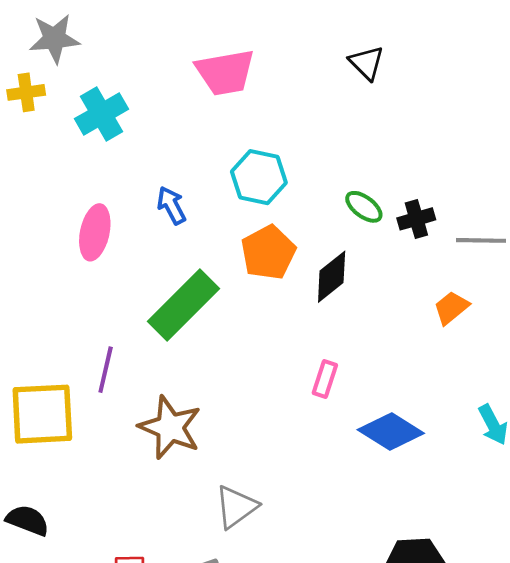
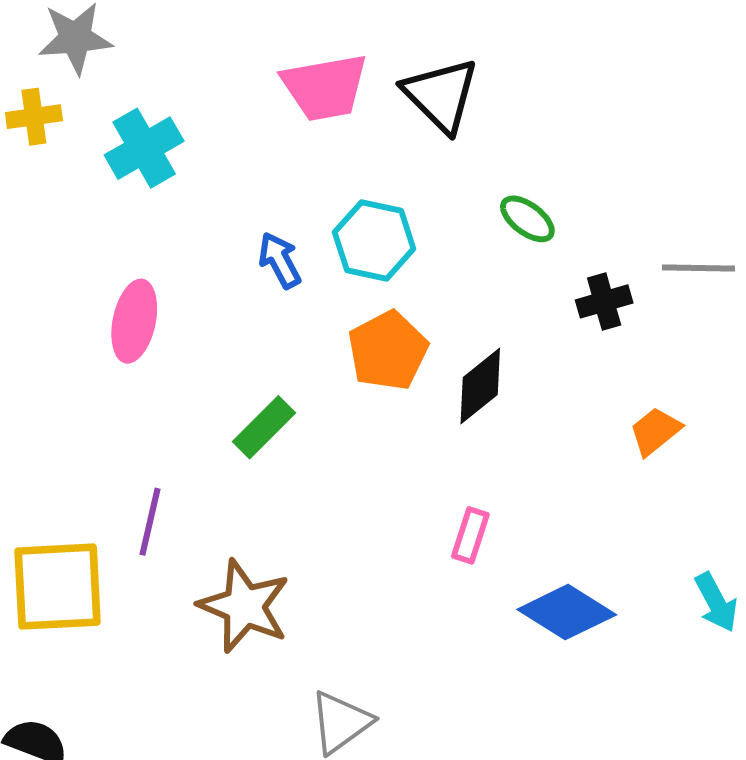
black triangle: (367, 63) -> (441, 95), moved, size x1.5
blue arrow: (171, 205) -> (280, 260), moved
green ellipse: (364, 207) -> (527, 219), moved
gray line: (481, 240) -> (698, 268), moved
green rectangle: (184, 305) -> (264, 427), size x0.6

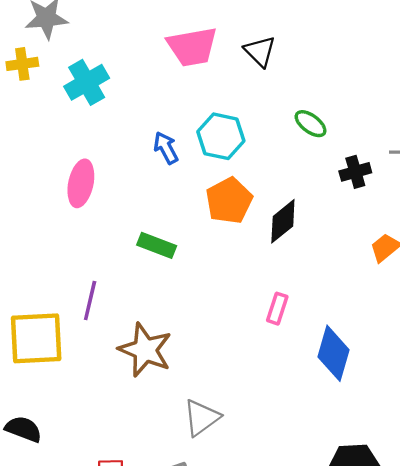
black triangle: (441, 95) -> (260, 51), size x0.7
green rectangle: (264, 427) -> (157, 245), turned 66
blue diamond: (567, 612) -> (333, 353), turned 74

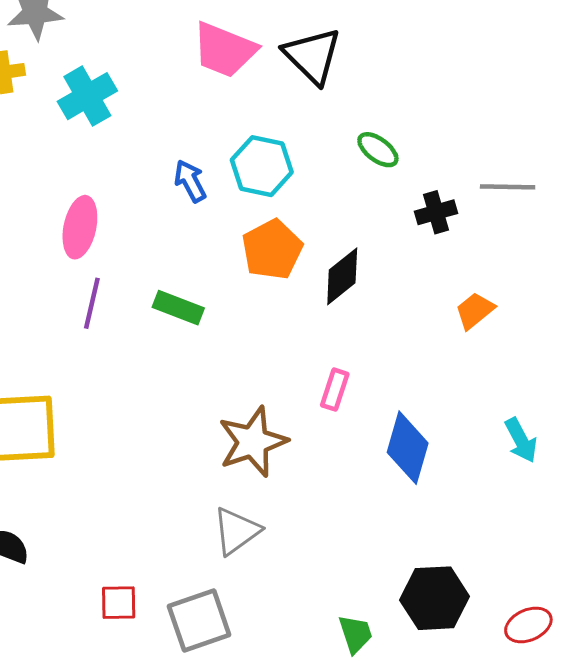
pink trapezoid: (192, 47) -> (224, 50), turned 32
black triangle: (260, 51) -> (312, 56), size x1.4
purple line: (90, 300) -> (92, 303), moved
brown star: (145, 350) -> (253, 442), moved, turned 30

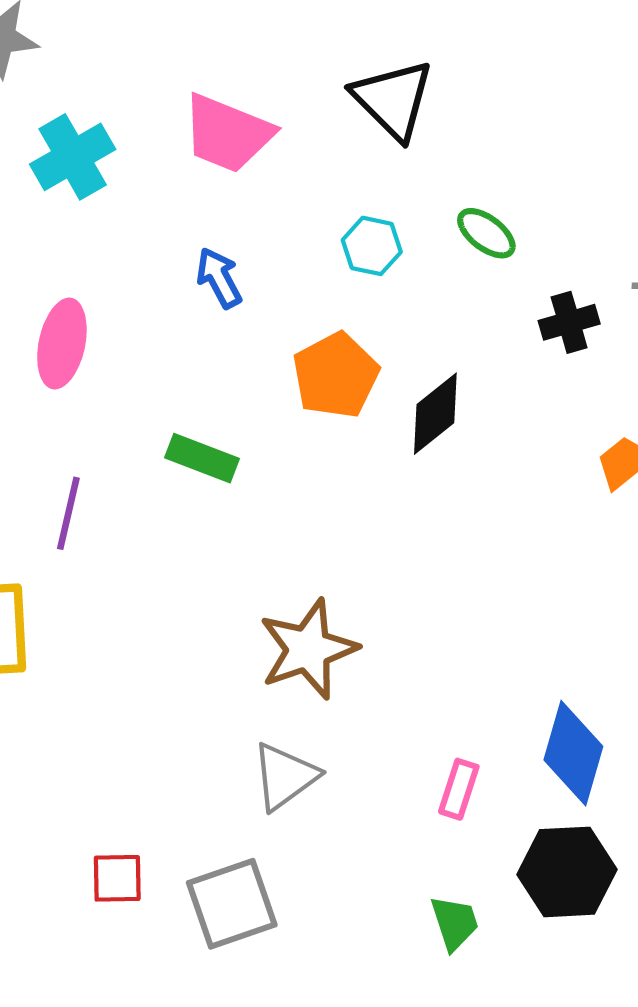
pink trapezoid: (224, 50) -> (227, 134), moved
cyan hexagon: (262, 166) -> (372, 246), moved, size x0.7
purple line: (92, 303) -> (68, 513), moved
pink rectangle: (335, 390) -> (459, 789), moved
blue diamond: (408, 448) -> (573, 753), moved

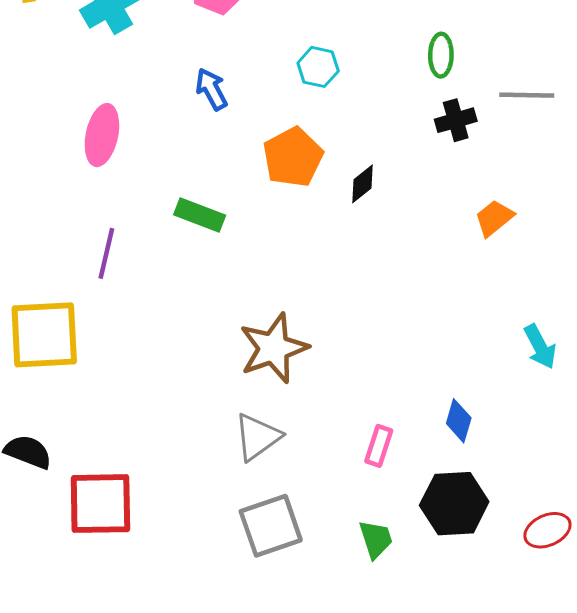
green ellipse: (486, 233) -> (441, 55), moved, turned 54
black diamond: (435, 414) -> (362, 184), size x0.7
blue diamond: (573, 753) -> (459, 421), size x0.6
red square: (117, 878) -> (100, 504), moved, size x1.8
gray square: (232, 904) -> (271, 526), moved

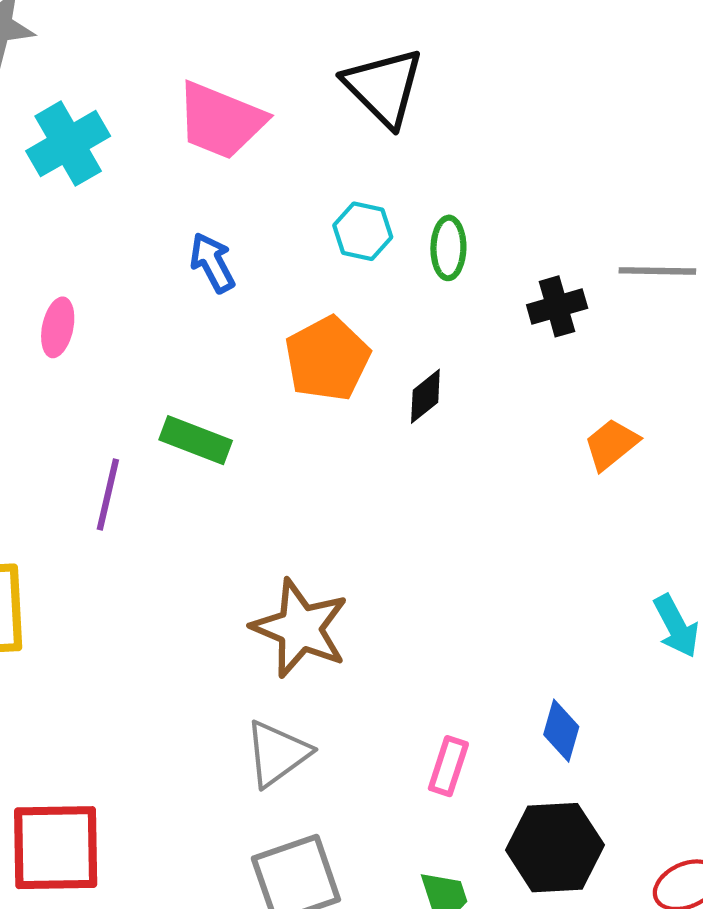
green ellipse: (441, 55) -> (448, 248), moved
pink ellipse: (102, 135) -> (58, 327), size x0.7
purple line: (106, 253) -> (108, 495), moved
brown star: (274, 348) -> (300, 628), turned -30

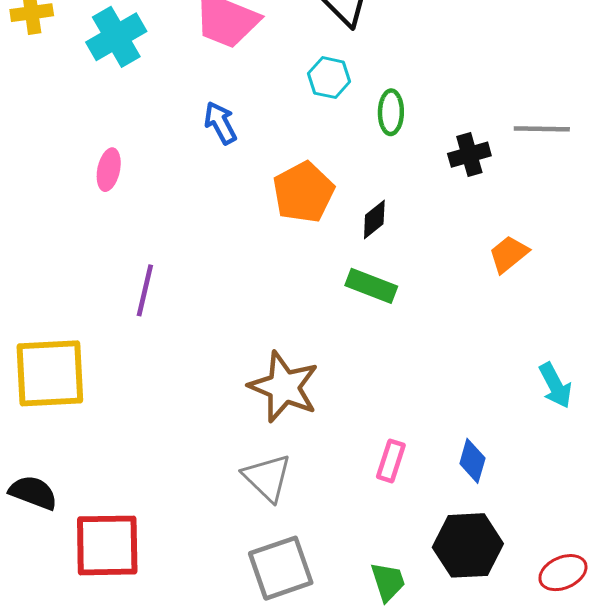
cyan hexagon: (363, 231) -> (329, 78), moved
green rectangle: (196, 440) -> (371, 286), moved
gray triangle: (277, 754) -> (267, 478), turned -40
pink rectangle: (448, 766) -> (391, 461), moved

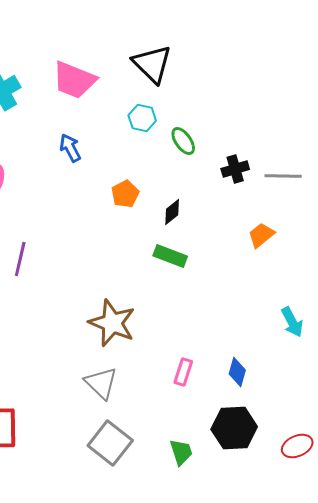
green ellipse: (391, 112) -> (183, 141), turned -36
gray line: (542, 129) -> (283, 176), moved
orange pentagon: (303, 192) -> (125, 194), size x0.7
gray square: (281, 568) -> (110, 443), turned -33

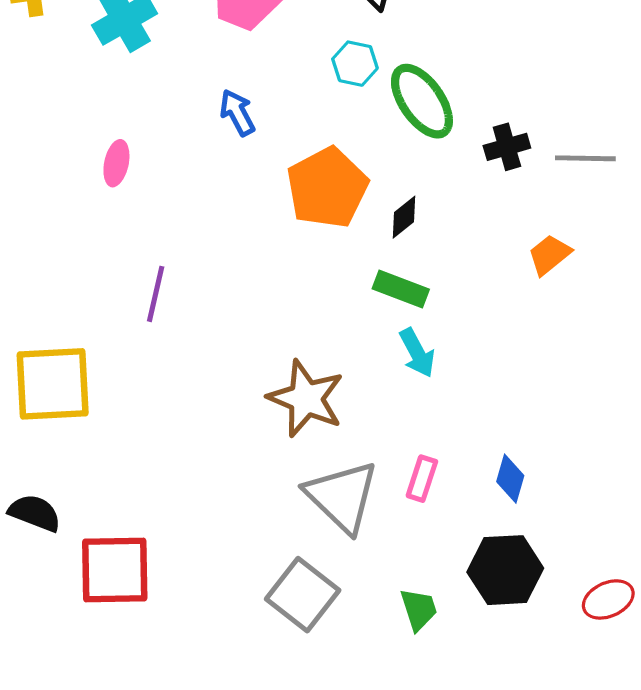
green ellipse: (183, 141) -> (422, 101), size x1.6
orange pentagon: (125, 194) -> (327, 188), size x1.8
cyan arrow: (292, 322) -> (417, 353), moved
gray triangle: (101, 383) -> (342, 497), moved, size x1.4

